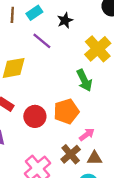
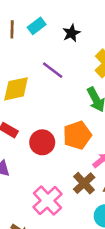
purple line: (42, 41) -> (53, 70), moved

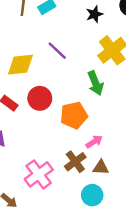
black star: (71, 33) -> (94, 14), moved
red circle: (42, 142) -> (40, 98), moved

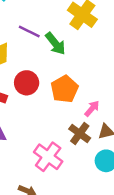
green arrow: (95, 83) -> (55, 44), moved

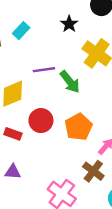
purple line: (29, 31) -> (44, 70), turned -35

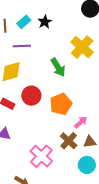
black star: (69, 24) -> (45, 22), moved
purple line: (44, 70) -> (22, 46), moved

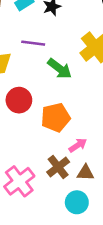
purple line: (22, 46) -> (33, 43), moved
green arrow: (58, 67) -> (60, 69), turned -30

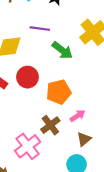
brown cross: (58, 167) -> (50, 125), moved
brown triangle: (85, 173) -> (84, 139), turned -42

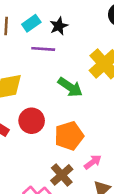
purple line: (40, 29) -> (43, 49), moved

